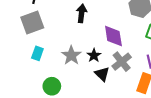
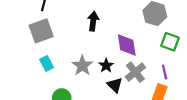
cyan rectangle: (37, 53) -> (47, 63), turned -48

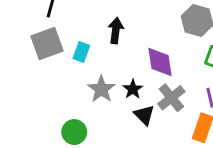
cyan rectangle: (47, 63) -> (81, 52), moved, turned 48

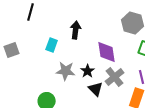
gray square: (47, 43) -> (12, 50), moved, size x0.7
gray star: (101, 89) -> (66, 71), turned -30

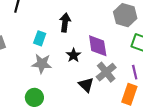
gray star: (66, 71) -> (42, 64), moved
black star: (88, 71) -> (73, 55), moved

